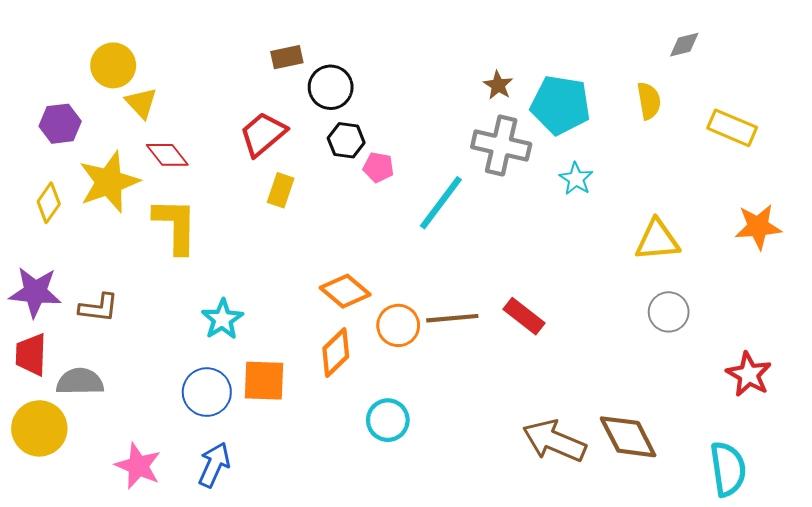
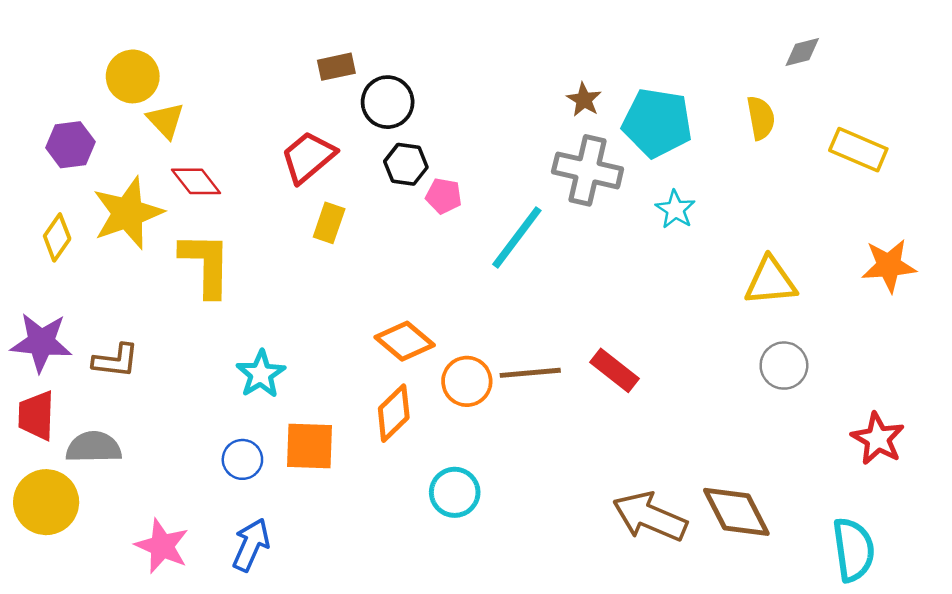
blue circle: (207, 392) -> (242, 459), size x0.7

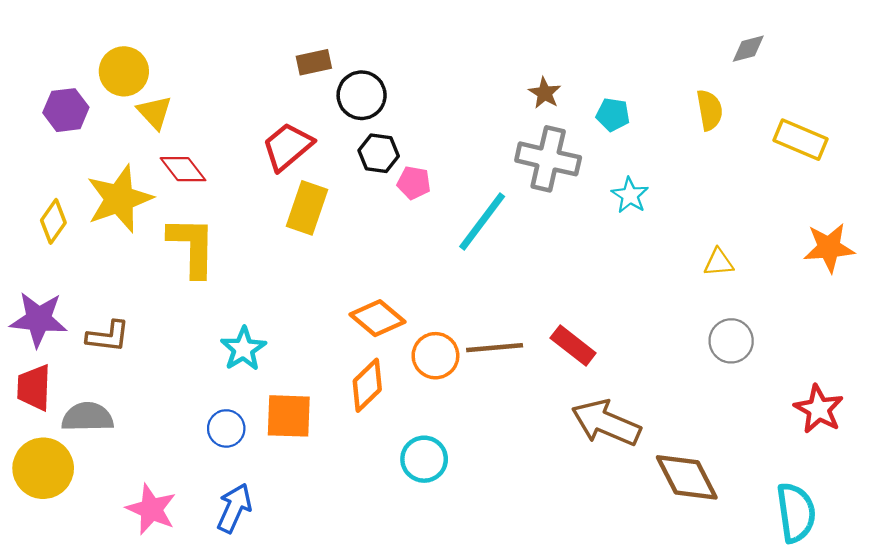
cyan pentagon: (657, 123) -> (613, 115), size x0.5
purple hexagon: (70, 145) -> (66, 110), moved
yellow rectangle: (329, 223) -> (307, 208), size x1.4
yellow triangle: (771, 281) -> (719, 262), size x0.6
brown arrow: (650, 517) -> (606, 423), moved

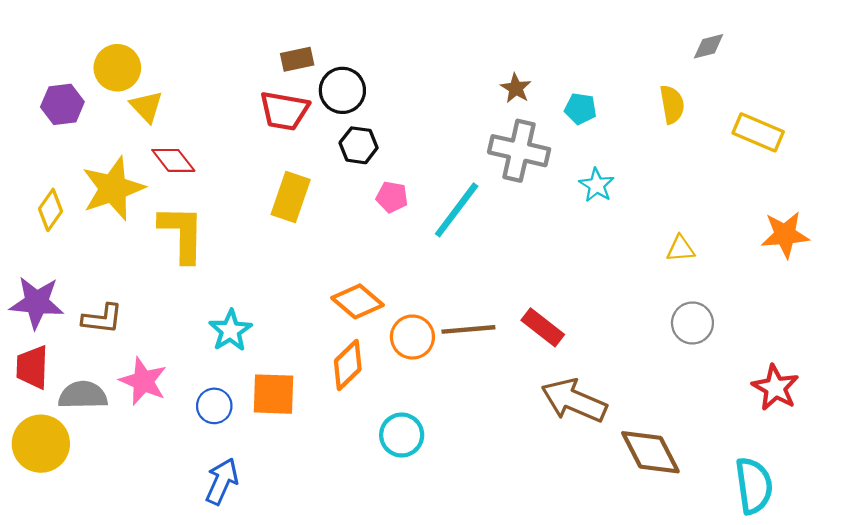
red trapezoid: (288, 146) -> (284, 111), moved, turned -130
pink pentagon: (414, 183) -> (392, 197), moved
pink star: (151, 509) -> (143, 381), moved

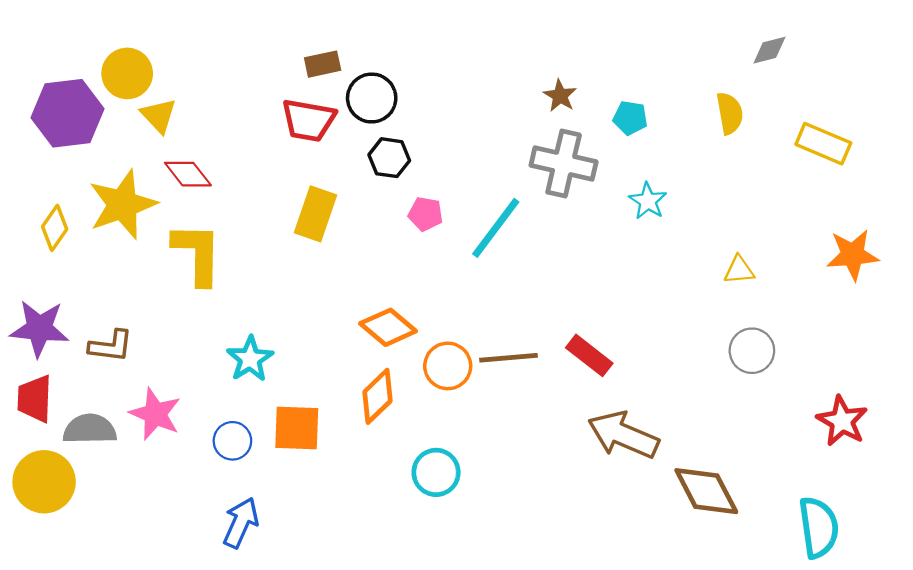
purple hexagon: (62, 104) -> (67, 113), size x1.5

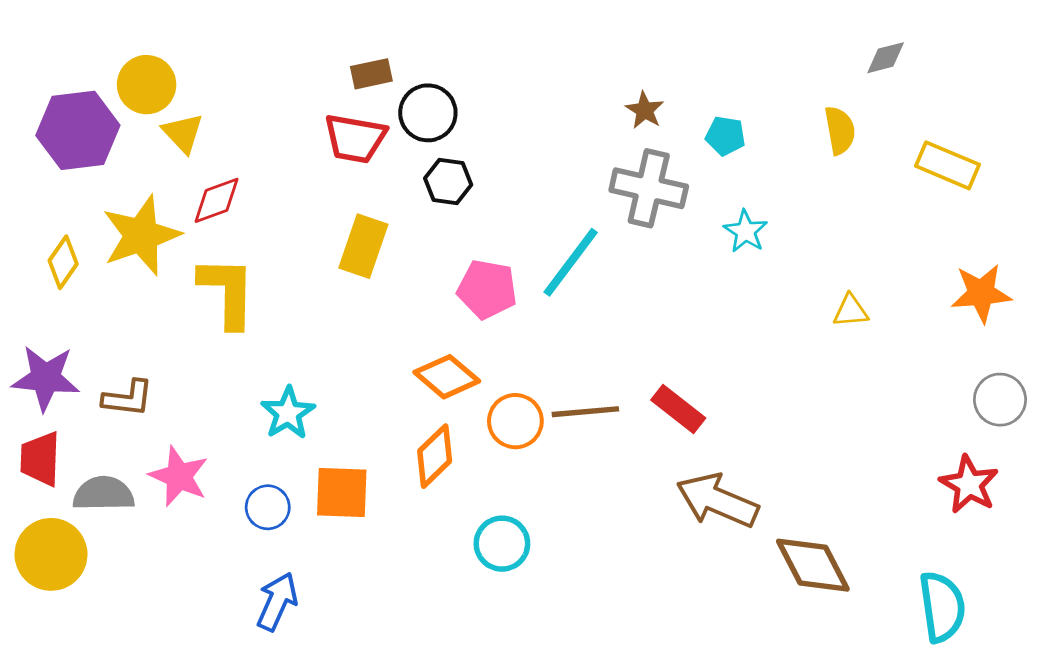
red diamond: (188, 174) -> (217, 200), turned -72
pink pentagon: (425, 214) -> (487, 289), moved, size x1.5
gray circle: (752, 351) -> (1000, 400), moved

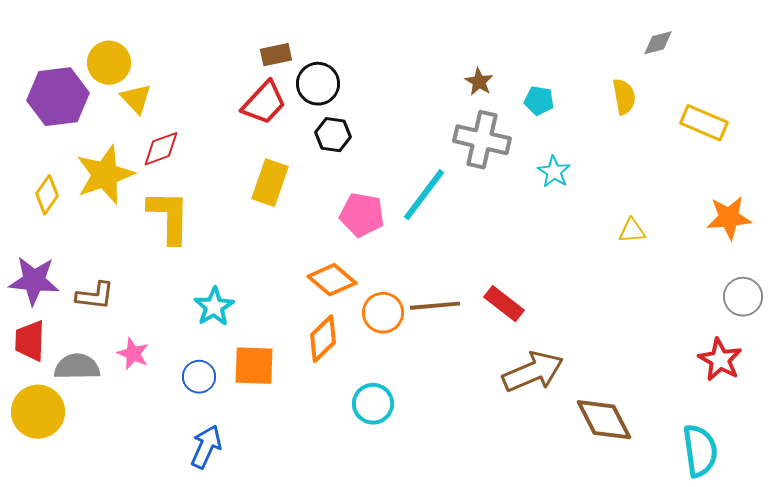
red trapezoid: (355, 138) -> (264, 103), turned -57
pink star: (179, 476) -> (133, 354), size x0.7
brown arrow: (717, 501) -> (533, 372), turned 134

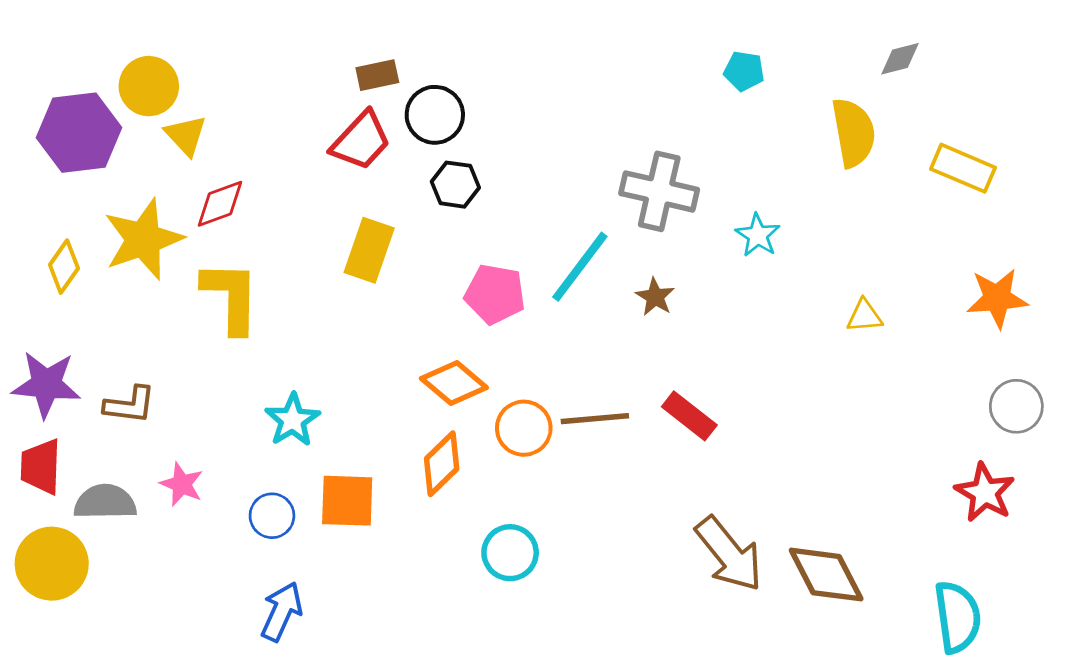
brown star: (479, 82) -> (655, 297), moved
yellow semicircle: (624, 97) -> (853, 133), size x1.4
cyan pentagon: (539, 101) -> (744, 71), moved
brown arrow: (533, 372) -> (729, 554), moved, turned 74

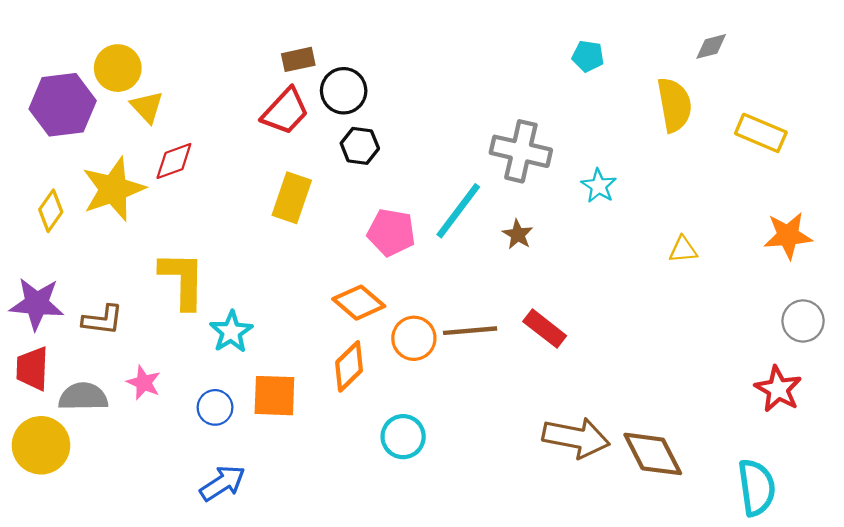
yellow L-shape: (231, 297) -> (183, 280), moved
brown arrow: (729, 554) -> (576, 438), turned -40
blue arrow: (282, 612) -> (223, 483), turned 33

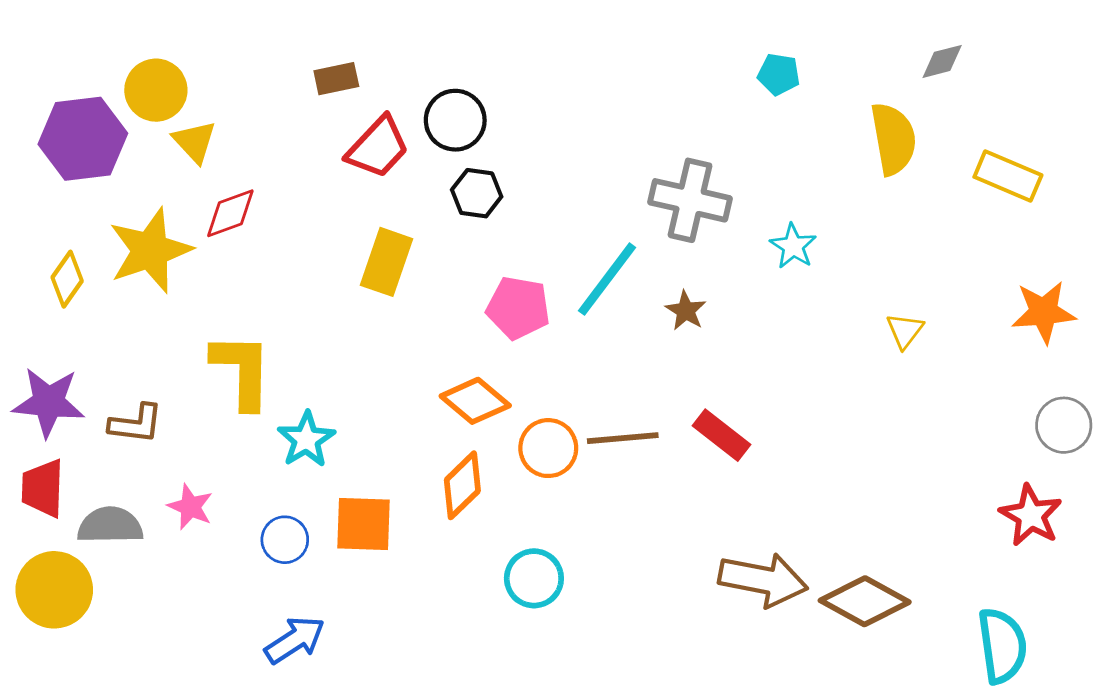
brown rectangle: (298, 59) -> (336, 79), moved
yellow triangle: (683, 250) -> (905, 331), turned -48
brown diamond: (653, 454) -> (865, 601), turned -34

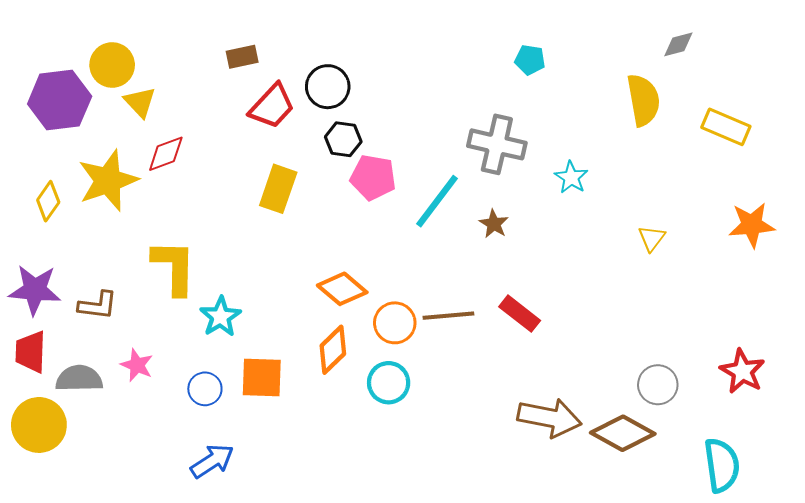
cyan pentagon: (779, 74) -> (530, 60), moved
pink pentagon: (518, 308) -> (373, 177), moved
gray circle: (1064, 425) -> (658, 385), moved
cyan circle: (534, 578) -> (389, 383), moved

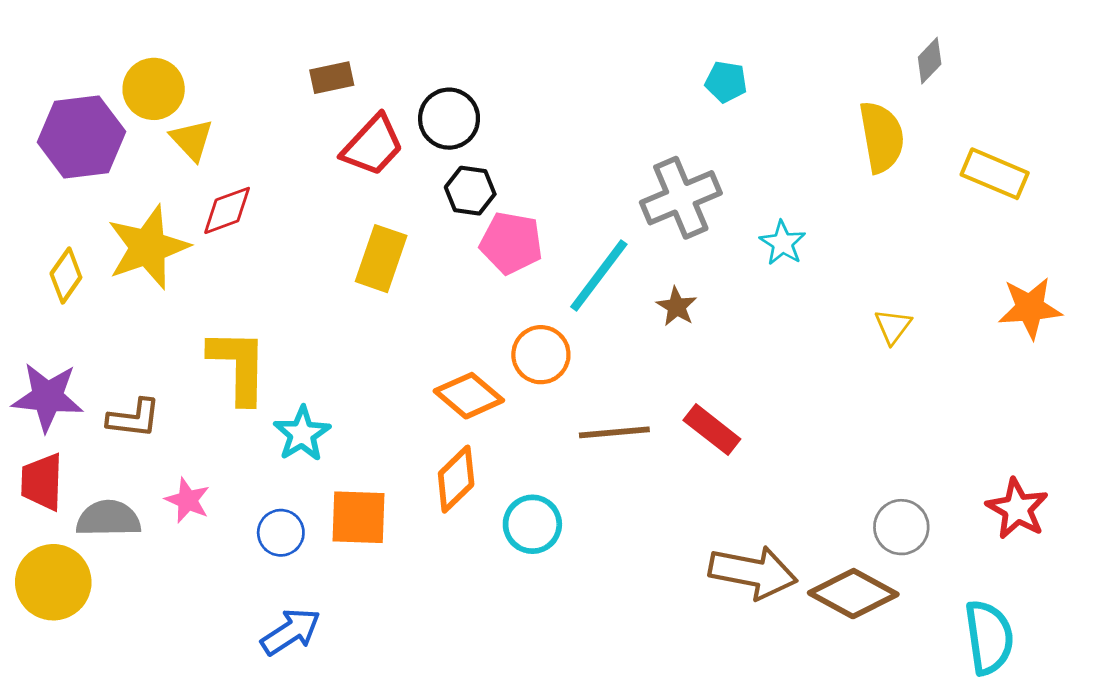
gray diamond: (678, 44) -> (930, 61), turned -32
gray cross: (497, 144) -> (681, 198), turned -36
orange circle: (395, 323) -> (541, 355), moved

